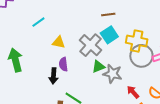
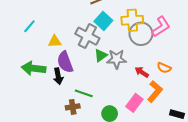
green arrow: (15, 60) -> (34, 68), moved, turned -55
purple semicircle: (63, 64) -> (65, 62), size x1.5

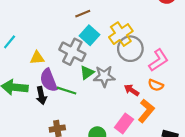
yellow cross: (132, 20) -> (121, 34), turned -30
pink L-shape: (161, 27) -> (159, 60), moved
green line: (84, 93) -> (67, 91), moved

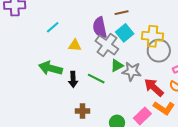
yellow cross: (121, 34) -> (152, 36), turned 30
purple semicircle: (49, 80) -> (100, 28), moved
red arrow: (132, 90) -> (154, 87), size x1.5
orange L-shape: (146, 111) -> (164, 108), turned 75

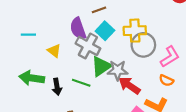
cyan line: (53, 27) -> (28, 35), turned 48
yellow triangle: (75, 45) -> (54, 51), turned 40
green triangle: (117, 66) -> (101, 66), size x1.5
red arrow: (154, 87) -> (129, 85), moved

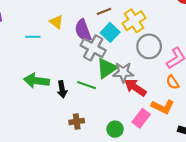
yellow cross: (135, 31) -> (134, 21), moved, turned -30
yellow triangle: (54, 51) -> (56, 22), moved
orange semicircle: (166, 80) -> (173, 82), turned 32

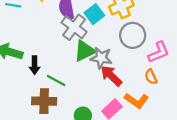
green line: (87, 85) -> (56, 80), moved
brown cross: (77, 122) -> (44, 101), size x1.5

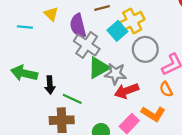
cyan square: (94, 14) -> (117, 31), moved
red arrow: (111, 76) -> (126, 91), turned -60

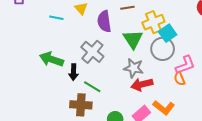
cyan square: (117, 31) -> (168, 33), moved
gray cross: (87, 45) -> (92, 52), moved
green triangle: (99, 68) -> (133, 39), moved, turned -40
orange semicircle: (166, 89) -> (180, 79), moved

